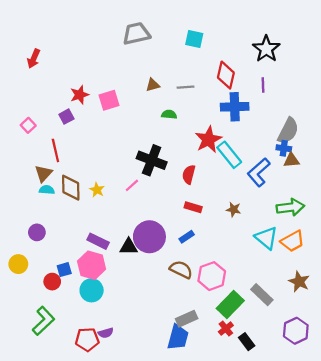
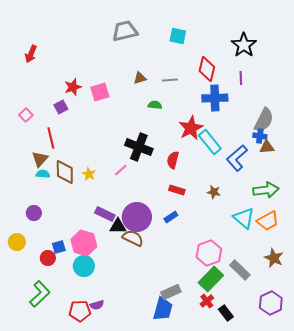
purple rectangle: (98, 241) -> (105, 214), moved
brown semicircle: (181, 270) -> (133, 238), moved
pink hexagon: (212, 276) -> (209, 253), moved

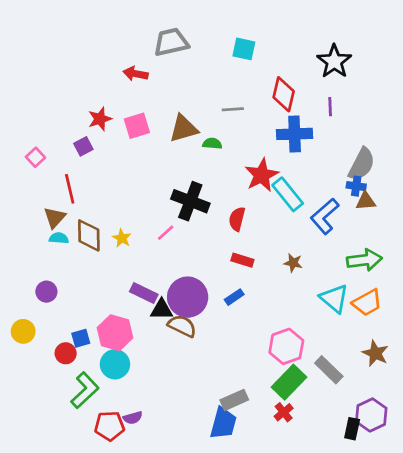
red arrow: (31, 54) -> (136, 74), moved, turned 78
brown triangle: (140, 78) -> (183, 128), moved, size x1.6
green L-shape: (40, 294) -> (85, 390), moved
black rectangle: (226, 313) -> (352, 429), moved, turned 49

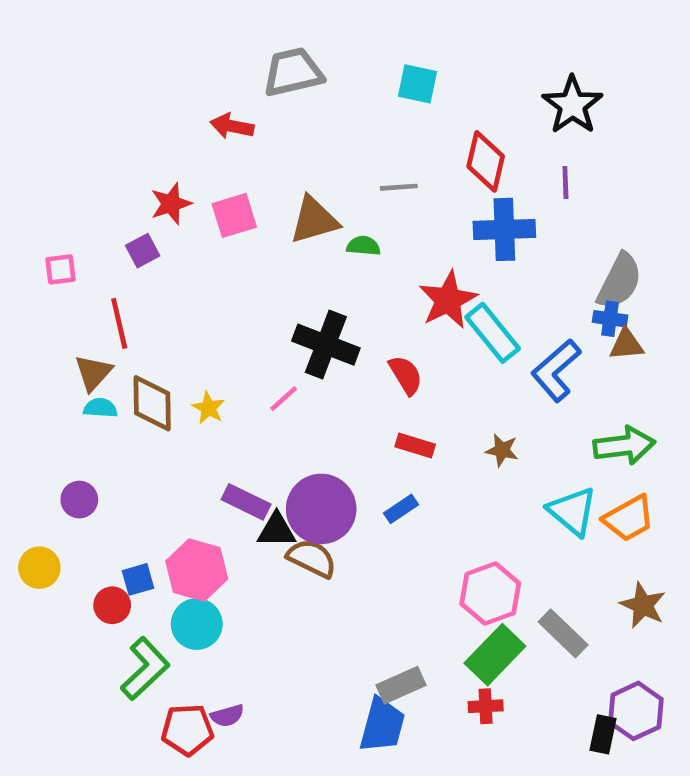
pink square: (35, 157) -> (61, 269), turned 36
red semicircle: (237, 219) -> (406, 375), turned 135
red cross: (284, 412) -> (486, 706), turned 36

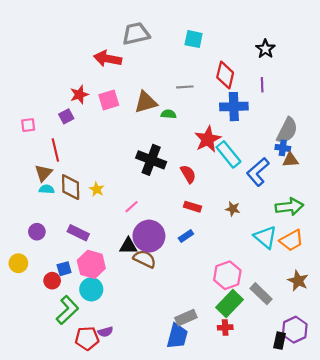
black star: (572, 105) -> (265, 49), size x0.7
red arrow: (232, 126) -> (108, 59), size x1.4
pink line: (284, 399) -> (132, 207), moved
purple rectangle: (246, 502) -> (78, 233), moved

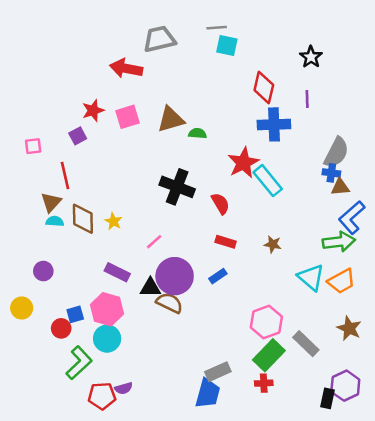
gray line: (185, 87) -> (217, 28), moved
blue L-shape: (258, 172) -> (352, 218), moved
purple rectangle: (78, 233) -> (117, 272), moved

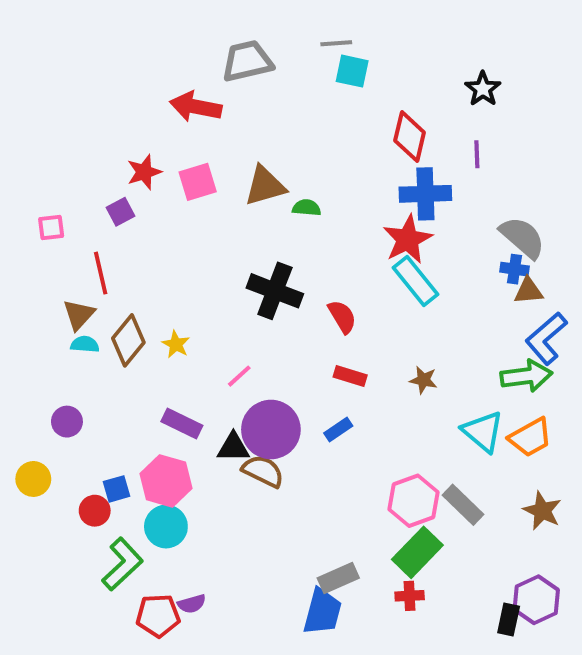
gray semicircle: (336, 153) -> (522, 237), turned -76
red star: (243, 163) -> (408, 239), moved
brown diamond: (83, 219) -> (128, 340), turned 40
gray rectangle: (306, 344) -> (463, 505), moved

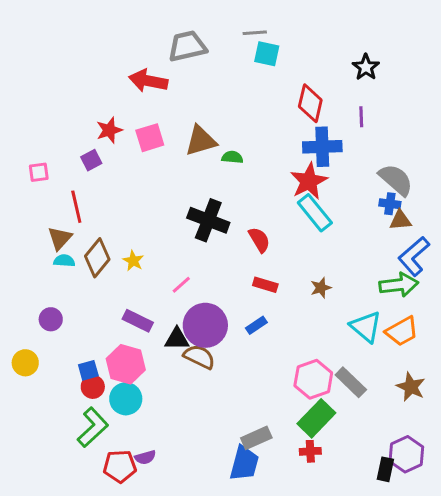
brown star: (423, 380) -> (321, 288), turned -30
red circle: (95, 511) -> (93, 387), moved

